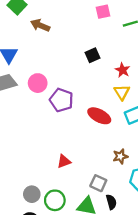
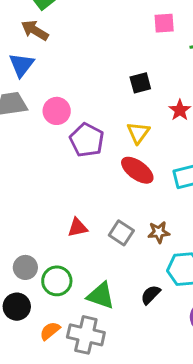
brown arrow: (40, 25) -> (35, 30), moved
yellow triangle: (122, 92) -> (138, 133), moved
gray square: (98, 183) -> (121, 233), moved
black semicircle: (111, 202) -> (151, 295), moved, turned -128

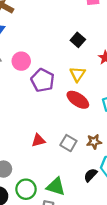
black square: (140, 83) -> (78, 40), turned -32
green circle: (57, 281) -> (26, 189), moved
black semicircle: (151, 295) -> (90, 175), moved

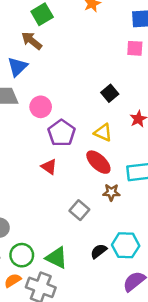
yellow triangle: (78, 74) -> (103, 133), turned -49
red triangle: (38, 140) -> (49, 167), moved, turned 40
brown star: (94, 142) -> (111, 192), moved

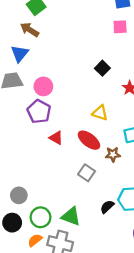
purple pentagon: (62, 133) -> (39, 111), moved
yellow triangle: (103, 133) -> (100, 113), moved
red ellipse: (98, 162) -> (89, 140), moved

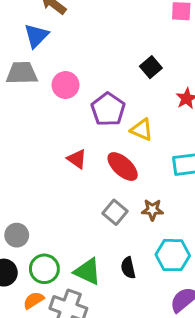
purple pentagon: (39, 111) -> (108, 109), moved
brown star: (113, 154) -> (152, 210), moved
black semicircle: (107, 207) -> (128, 268), moved, turned -64

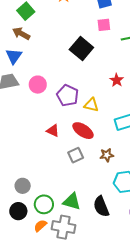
black square: (151, 67) -> (81, 48), moved, size x1.6
gray square: (115, 212) -> (76, 155), moved, turned 35
black semicircle: (128, 268) -> (101, 206), moved, size x1.5

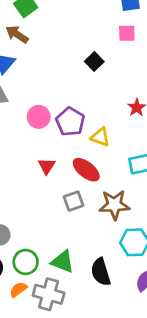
black square: (81, 48) -> (94, 61), size x0.6
pink circle: (38, 85) -> (39, 117), moved
red triangle: (53, 131) -> (47, 166), turned 32
brown star: (107, 155) -> (114, 205), size x1.6

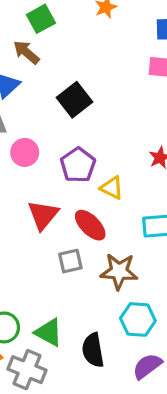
black square: (94, 61) -> (74, 100), moved, size x1.5
pink circle: (39, 117) -> (25, 152), moved
red triangle: (47, 166) -> (43, 215), size x1.5

